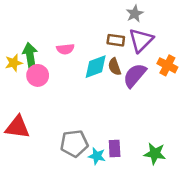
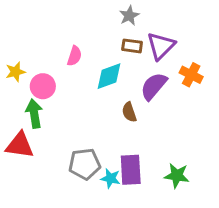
gray star: (135, 14) -> (129, 16), moved
pink semicircle: (65, 49) -> (74, 56), turned -66
green arrow: (30, 55) -> (34, 114), moved
brown semicircle: (115, 67) -> (129, 112), moved
purple rectangle: (115, 149) -> (131, 170), size x1.5

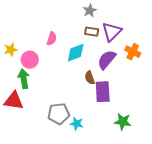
purple rectangle: (131, 170) -> (103, 92), moved

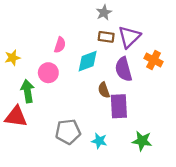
pink circle: (30, 60) -> (48, 73), moved
purple semicircle: (107, 60) -> (123, 69), turned -55
cyan star: (77, 124) -> (99, 141), moved

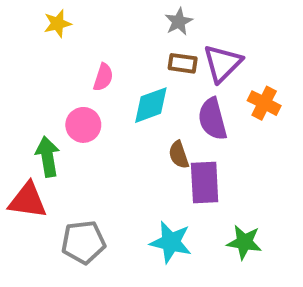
yellow star: (12, 58) -> (57, 24), moved
gray pentagon: (68, 132) -> (83, 242), moved
cyan star: (99, 141) -> (171, 242), size x1.5

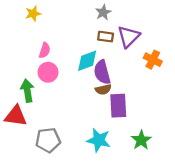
pink semicircle: (103, 77) -> (45, 50), moved
purple semicircle: (212, 119) -> (102, 72), moved
brown semicircle: (179, 155) -> (103, 90), turned -84
green star: (244, 242) -> (141, 140), turned 30

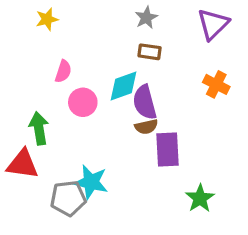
purple triangle: (129, 37) -> (213, 24), moved
pink circle: (48, 72) -> (83, 102), moved
cyan star: (99, 140) -> (91, 182), moved

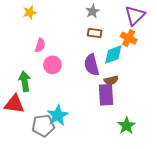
orange cross: (216, 84) -> (129, 38), moved
cyan diamond: (123, 86) -> (113, 55), moved
brown semicircle: (146, 127) -> (111, 80), moved
cyan star: (91, 182) -> (58, 115), turned 30

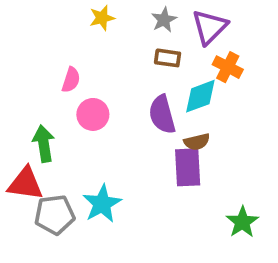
yellow star: (30, 12) -> (102, 18), moved
purple triangle: (135, 15) -> (210, 27), moved
gray pentagon: (43, 126) -> (55, 215), moved
green star: (127, 126) -> (242, 222), moved

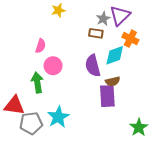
gray star: (164, 20) -> (103, 19), moved
green arrow: (44, 144) -> (37, 82), moved

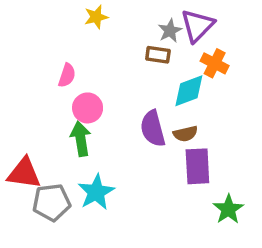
purple semicircle: (93, 66) -> (153, 129), moved
green arrow: (37, 82) -> (81, 139), moved
purple rectangle: (107, 96) -> (197, 166), moved

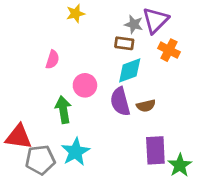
gray star: (170, 31) -> (134, 24), turned -30
cyan diamond: (189, 91) -> (130, 70), moved
pink circle: (88, 108) -> (85, 85), moved
purple rectangle: (197, 166) -> (155, 150), moved

